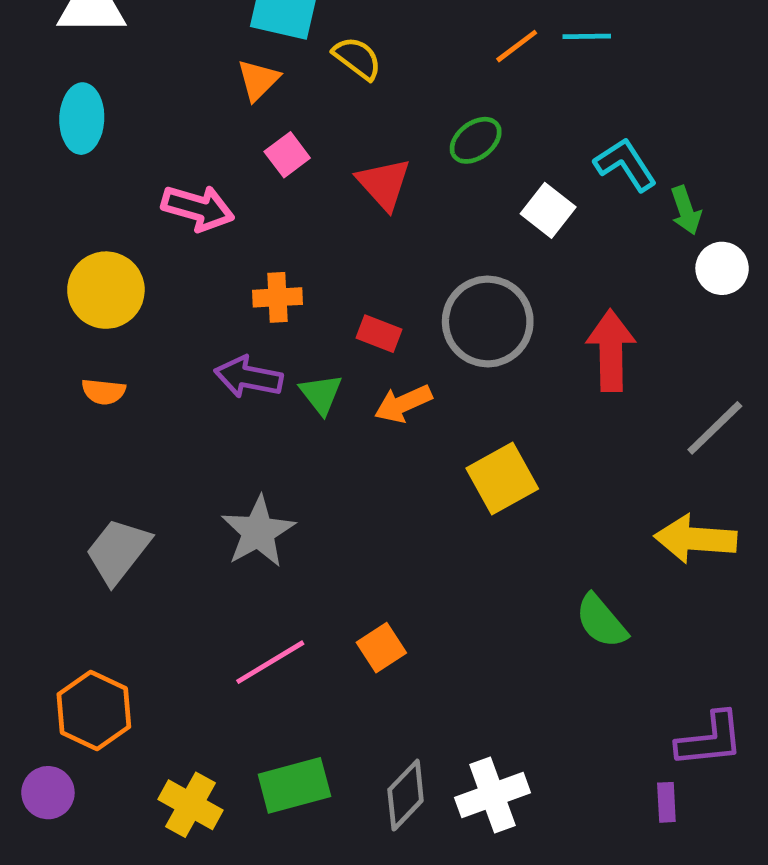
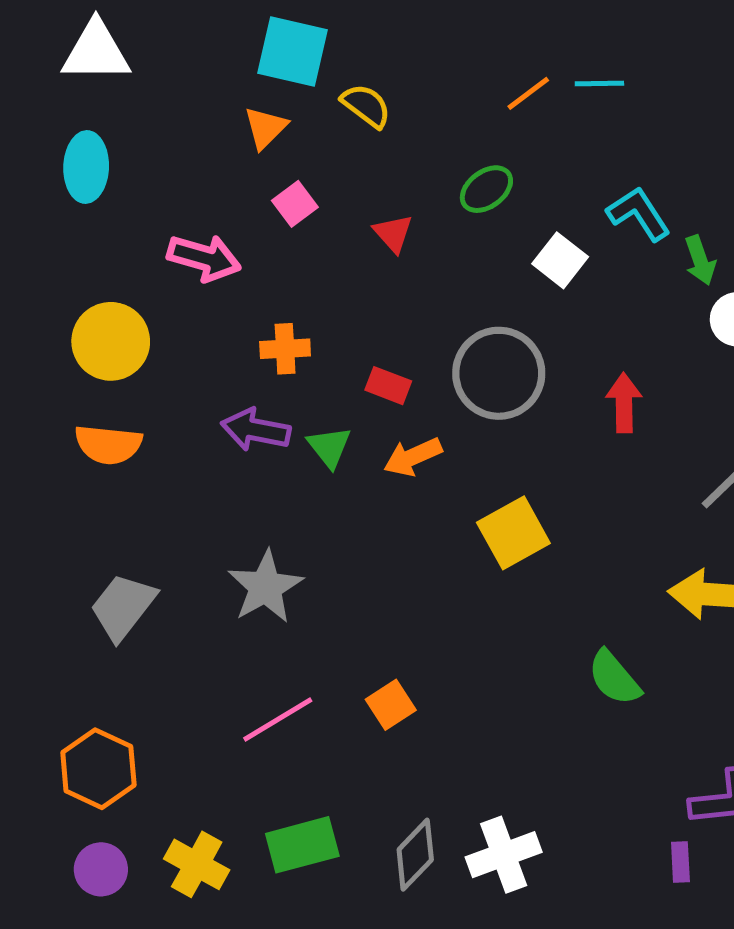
red triangle: (384, 184) -> (393, 233), size x0.7
red arrow: (611, 350) -> (624, 403), size x0.7
orange semicircle: (104, 392) -> (108, 445), size x1.5
purple circle: (48, 793) -> (101, 869), moved

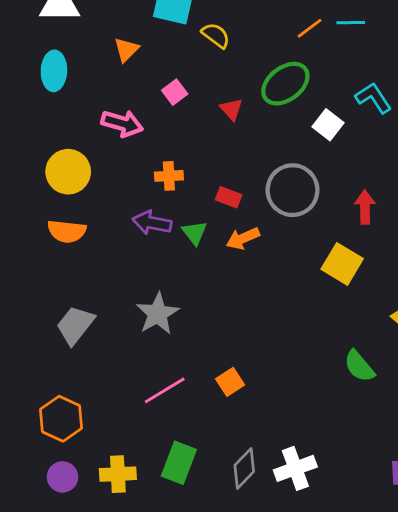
orange triangle: (265, 128) -> (126, 50), moved
green ellipse: (486, 189) -> (285, 84), size x1.6
yellow square: (513, 533) -> (342, 264), moved, turned -30
green rectangle: (302, 845) -> (179, 463), turned -54
yellow cross: (197, 864) -> (118, 474), turned -32

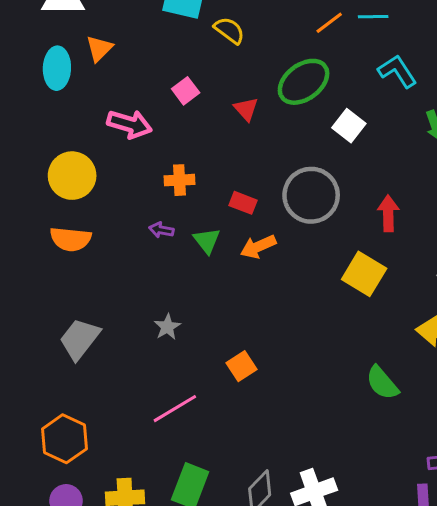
orange triangle: (126, 50) -> (99, 48), moved
cyan L-shape: (373, 98) -> (397, 71), moved
purple arrow: (152, 223) -> (161, 230), size x0.6
gray star: (158, 314) -> (167, 327), size x0.6
orange square: (230, 382) -> (241, 366), moved

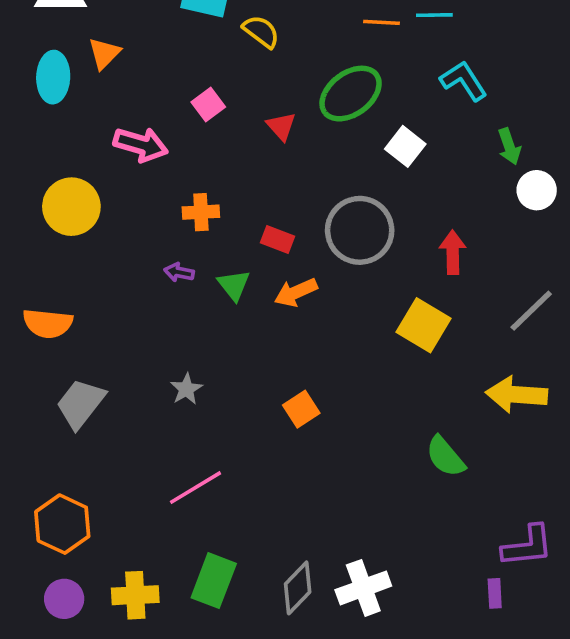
orange line: (329, 23) -> (382, 22), turned 40
orange semicircle: (71, 239) -> (48, 323), moved
orange square: (241, 366) -> (301, 409), moved

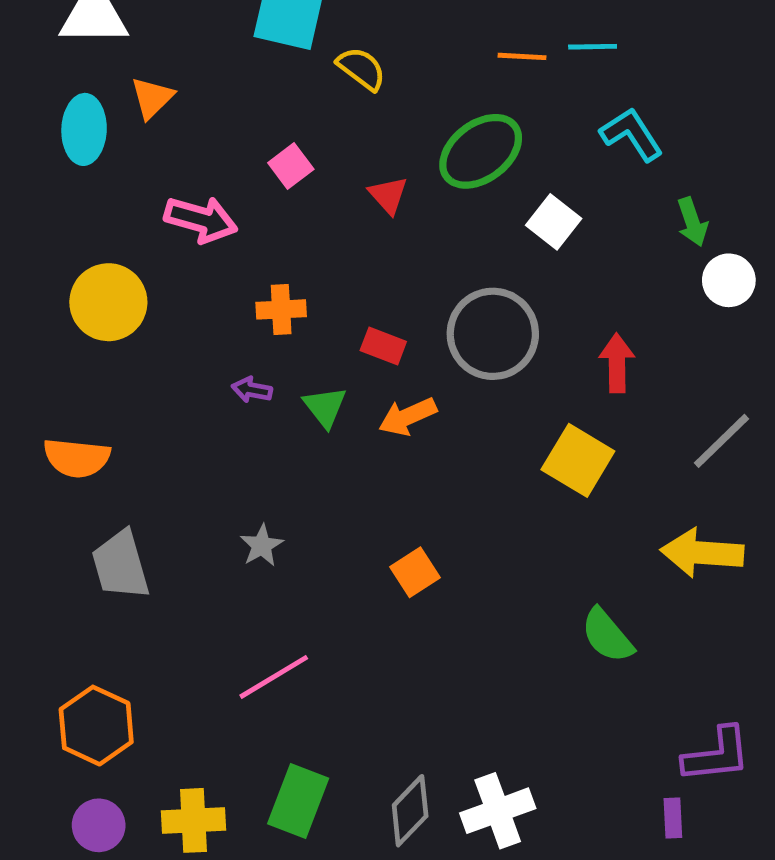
gray trapezoid: (81, 404) -> (121, 565), turned -54

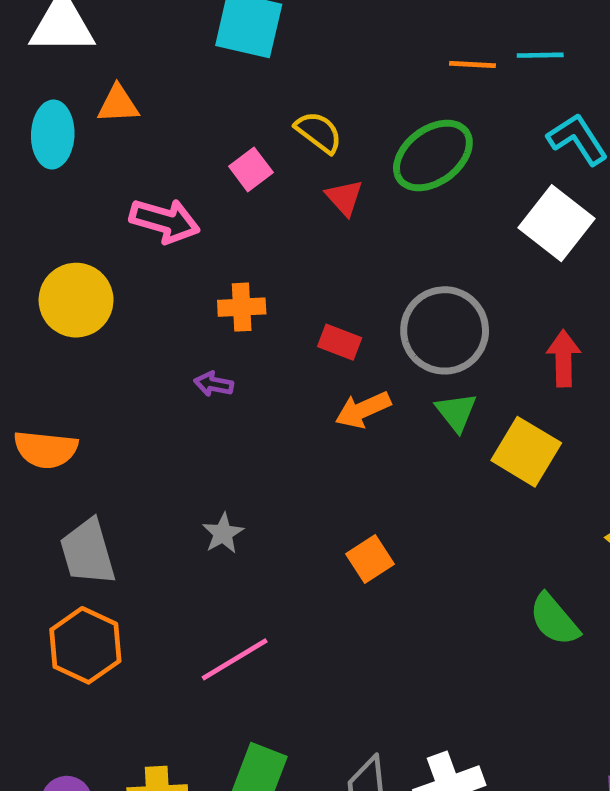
yellow semicircle: (361, 69) -> (319, 132), moved
orange triangle: (152, 98) -> (118, 104), turned 42
white square: (554, 222) -> (557, 223), moved, size x1.4
green triangle: (325, 407) -> (456, 412), moved
orange hexagon: (96, 726) -> (85, 645), moved

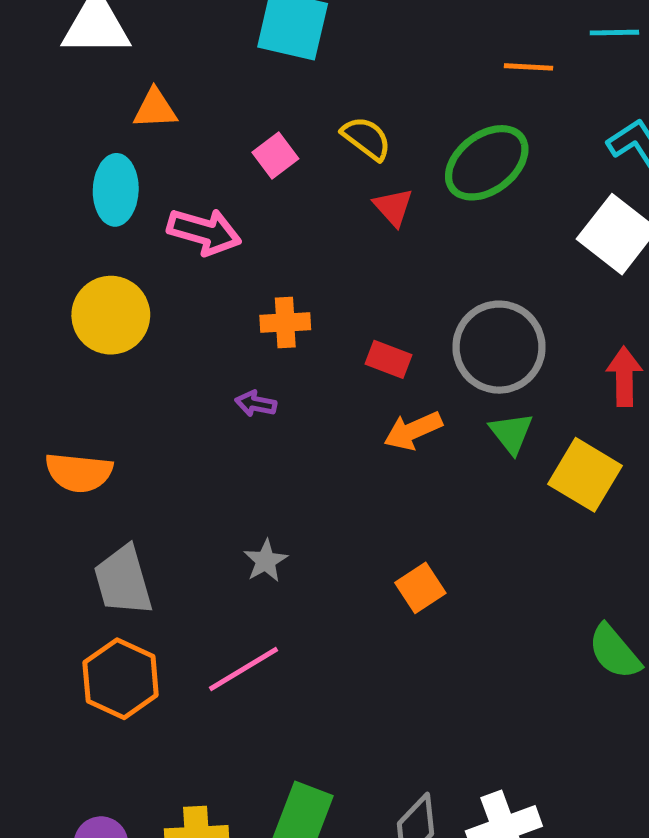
cyan line: (540, 55) -> (614, 33), moved
cyan ellipse: (53, 134) -> (116, 190), moved
pink square: (251, 169) -> (275, 155), moved
pink line: (235, 659) -> (243, 669), moved

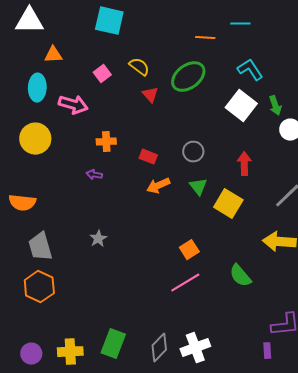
gray circle: (499, 347) -> (193, 152), size x0.6
orange square: (420, 588) -> (189, 250), moved
pink line: (243, 669) -> (185, 283), moved

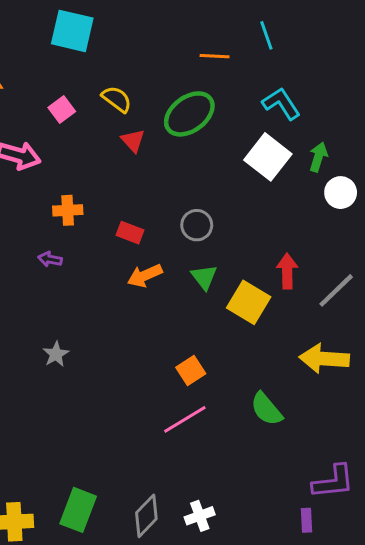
cyan line: (240, 24) -> (266, 35), turned 72
green arrow: (275, 106) -> (318, 157), turned -144
red arrow: (244, 164) -> (287, 271), moved
white cross: (195, 348) -> (200, 516), size x0.7

